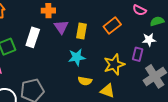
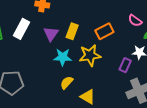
purple triangle: (61, 27) -> (51, 34), moved
yellow star: (114, 64) -> (90, 55), moved
yellow semicircle: (85, 81) -> (67, 83), turned 112

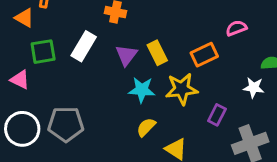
pink semicircle: (135, 21) -> (236, 28), moved, turned 120
yellow rectangle: (72, 31) -> (157, 53), turned -49
purple rectangle: (125, 65) -> (217, 115), moved

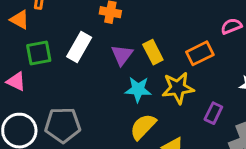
yellow semicircle: (146, 127) -> (143, 127), size x1.4

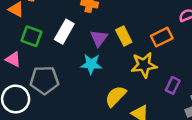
green square: (39, 53) -> (32, 36), turned 30
cyan star: (138, 89) -> (91, 64), moved
gray pentagon: (63, 125) -> (44, 80), moved

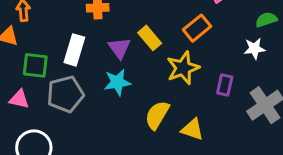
gray pentagon: (44, 80) -> (65, 94), moved

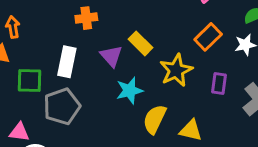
orange rectangle: (197, 28) -> (208, 37), moved
cyan star: (117, 82) -> (130, 90), moved
pink triangle: (19, 99) -> (19, 132), moved

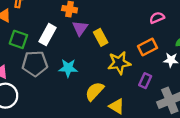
purple triangle: (111, 56) -> (80, 28), moved
cyan star: (130, 90) -> (68, 68), moved

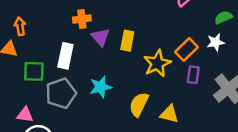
yellow rectangle: (101, 37) -> (127, 41), turned 56
orange rectangle: (148, 47) -> (187, 50), moved

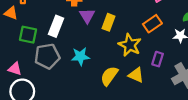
orange rectangle: (187, 50) -> (152, 24), moved
yellow star: (157, 63) -> (130, 45), turned -30
yellow triangle: (169, 114) -> (136, 75), moved

